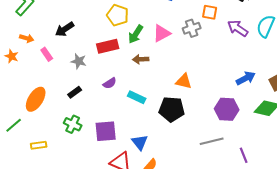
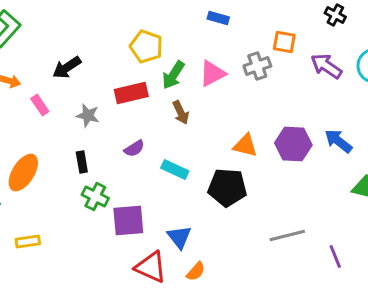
brown arrow: (141, 59) -> (181, 112), turned -112
blue arrow: (246, 78) -> (338, 141), turned -114
black rectangle: (75, 92) -> (82, 162), turned -64
purple hexagon: (227, 109) -> (293, 144), moved
green cross: (73, 124) -> (95, 196), moved

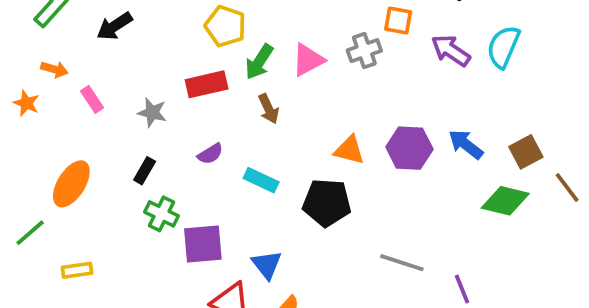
black arrow: (67, 68) -> (115, 26), moved
black rectangle: (82, 162) -> (145, 171), turned 40
gray line: (287, 236) -> (402, 263), turned 32

